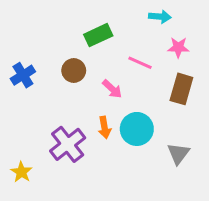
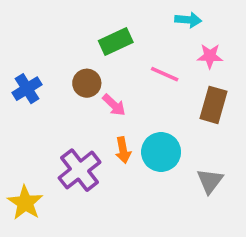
pink arrow: (112, 89) -> (114, 105), moved
yellow star: (21, 172) -> (25, 203), size x1.4

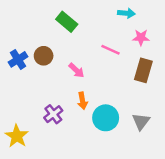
green rectangle: (116, 42) -> (67, 22), moved, turned 65
brown circle: (87, 83) -> (44, 56), moved
cyan circle: (161, 152) -> (106, 118), moved
purple cross: (80, 170) -> (53, 114), size x0.7

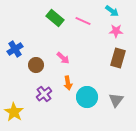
cyan arrow: (126, 13) -> (112, 11), moved, turned 32
pink line: (110, 50) -> (83, 21), moved
brown circle: (44, 56) -> (36, 65), moved

